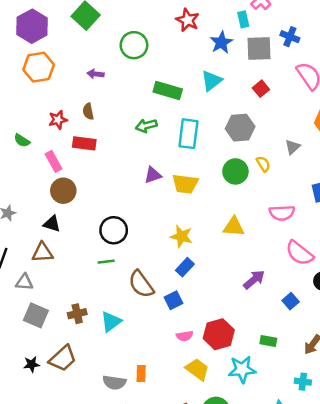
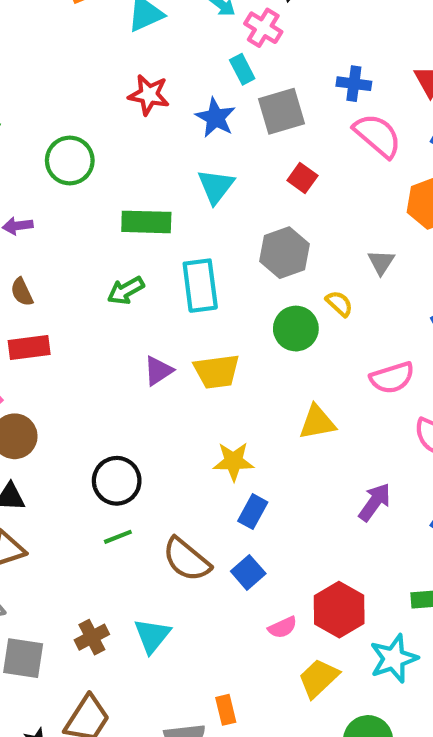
blue cross: (290, 37) -> (354, 84), moved
yellow trapezoid: (197, 369) -> (318, 678), turned -65

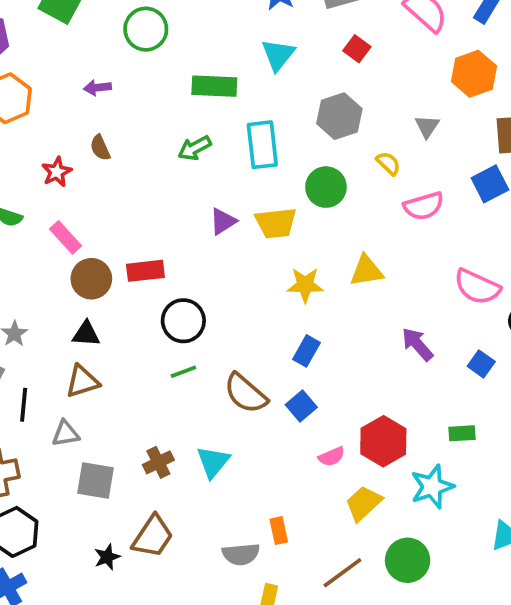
green circle: (296, 329) -> (326, 187), moved
red rectangle: (29, 347) -> (145, 271), moved
pink semicircle: (392, 378) -> (424, 206), moved
yellow star: (233, 461) -> (305, 285), moved
purple arrow: (375, 502) -> (417, 344), turned -78

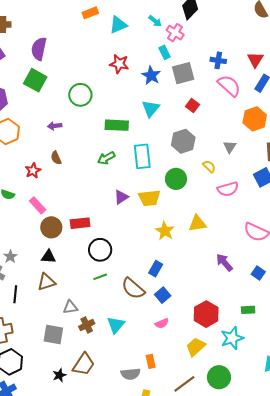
yellow star: (305, 285) -> (165, 231), turned 30
blue rectangle: (306, 351) -> (156, 269), moved
gray triangle: (66, 434) -> (70, 307), moved
pink semicircle: (332, 457) -> (162, 323), moved

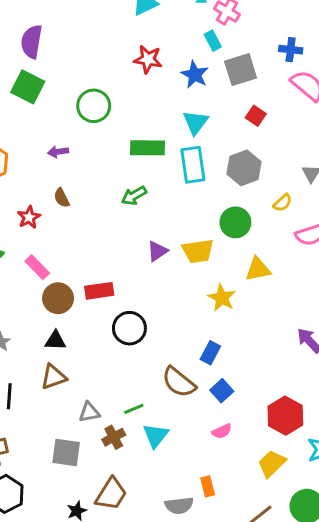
cyan rectangle: (142, 156) -> (193, 165), moved
yellow semicircle: (209, 166) -> (283, 203), turned 96
yellow triangle: (197, 223) -> (258, 269), moved
green line: (100, 277) -> (134, 409), moved

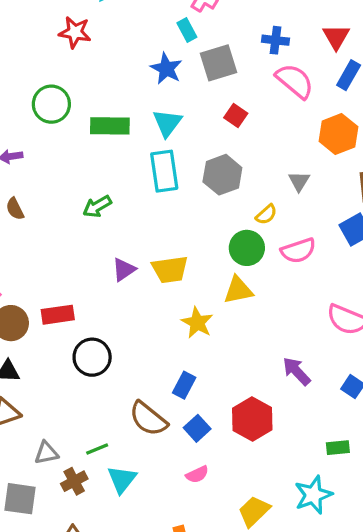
red star: (148, 59) -> (75, 32), moved
green rectangle: (148, 148) -> (110, 126), moved
green circle: (235, 222) -> (247, 248), moved
red hexagon: (285, 416) -> (252, 419), moved

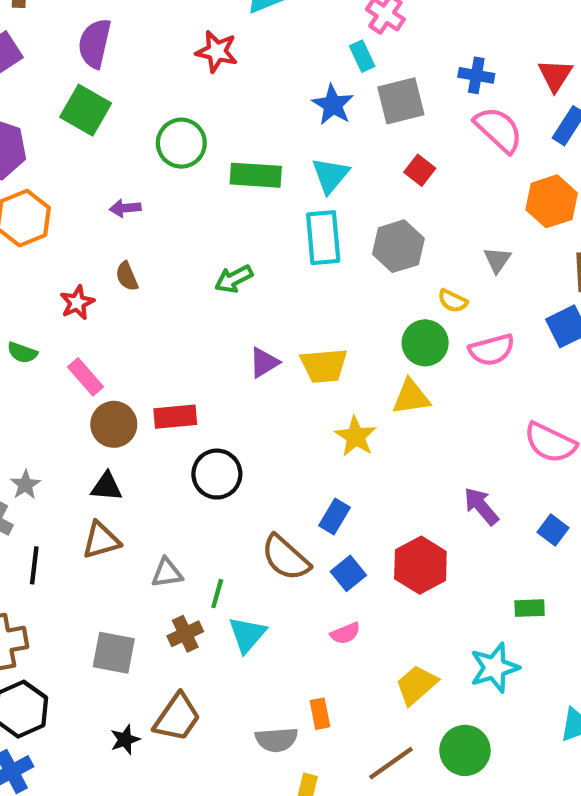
yellow semicircle: (266, 214) -> (453, 301), turned 65
green line: (97, 449) -> (217, 594), turned -55
gray triangle: (46, 453) -> (167, 573), moved

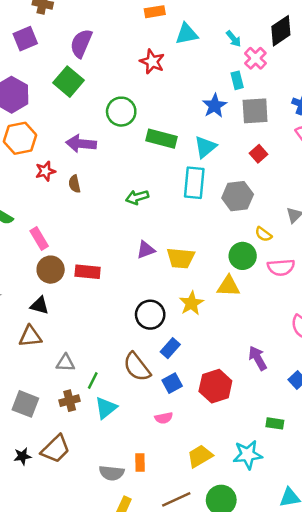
purple arrow: (125, 208) -> (81, 144), size x1.6
red star: (77, 303) -> (45, 171), moved
black circle: (217, 474) -> (150, 315), moved

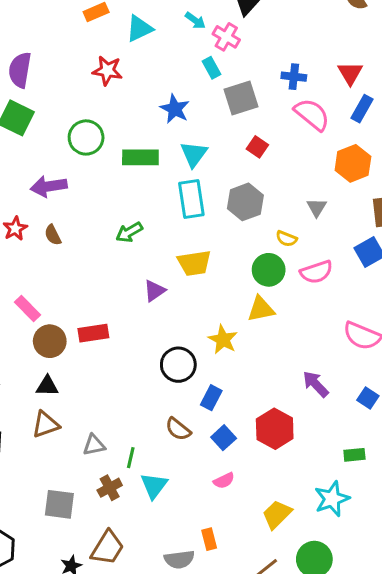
blue star: (215, 106) -> (175, 109), moved
yellow trapezoid: (181, 258) -> (194, 263), moved
brown semicircle: (137, 367) -> (178, 429), size x0.7

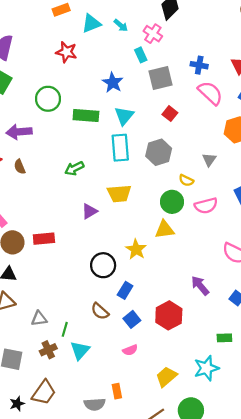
cyan arrow: (195, 21) -> (121, 25), moved

